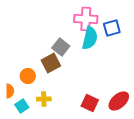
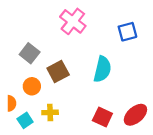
pink cross: (86, 19) -> (73, 21), moved, turned 35
cyan semicircle: (90, 38) -> (102, 69), moved
gray square: (61, 47) -> (30, 53), moved

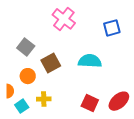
cyan semicircle: (102, 69) -> (90, 61), turned -100

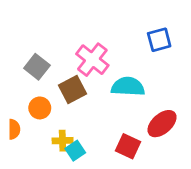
pink cross: (64, 19) -> (92, 60), moved
red ellipse: (119, 101) -> (162, 124), moved
cyan square: (22, 106) -> (75, 151), moved

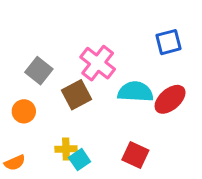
orange circle: (40, 108) -> (24, 111), moved
red ellipse: (162, 124) -> (170, 99), moved
orange semicircle: (14, 129) -> (15, 163), moved, turned 66

